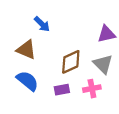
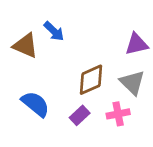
brown triangle: (26, 50) -> (25, 46), moved
purple rectangle: (62, 90) -> (80, 115), turned -32

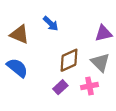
blue arrow: (54, 31) -> (51, 24), moved
blue semicircle: (35, 104) -> (17, 68), moved

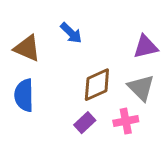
blue semicircle: (17, 68) -> (24, 95), turned -130

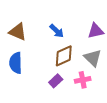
blue arrow: (71, 33) -> (57, 31), moved

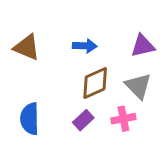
blue arrow: (57, 31) -> (85, 46), turned -42
blue semicircle: (16, 63) -> (30, 119), moved

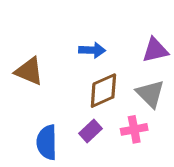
brown triangle: (27, 47) -> (29, 71), moved
blue semicircle: (30, 119) -> (47, 142), moved

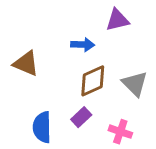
purple triangle: (155, 50) -> (117, 20), moved
pink cross: (134, 129) -> (120, 132), moved, turned 30

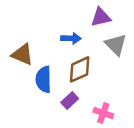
gray triangle: (135, 84) -> (116, 45), moved
blue semicircle: (42, 127) -> (44, 79), moved

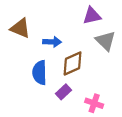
blue arrow: (71, 38) -> (52, 42), moved
brown triangle: (22, 55) -> (20, 28), moved

